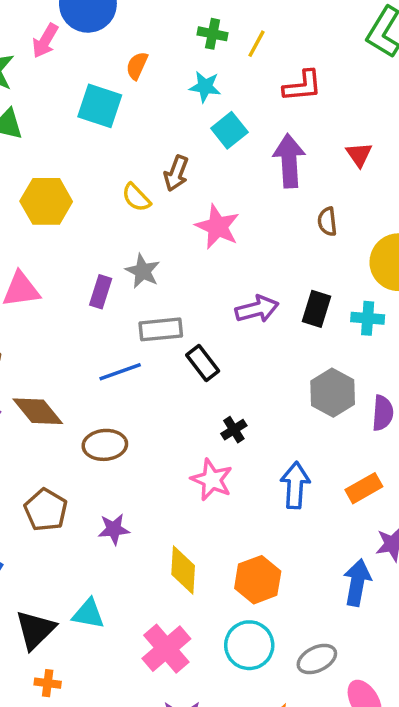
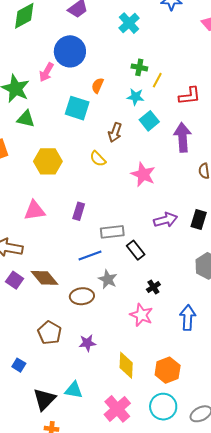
yellow line: (257, 44) -> (157, 80), moved
brown arrow: (176, 173) -> (115, 132), moved
gray star: (143, 271) -> (108, 279), moved

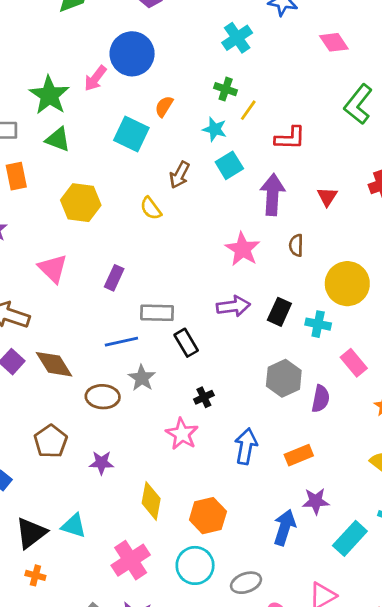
cyan cross: (129, 23) -> (237, 38), moved
pink star: (143, 174) -> (242, 249), moved
pink triangle: (35, 210) -> (53, 268), turned 45

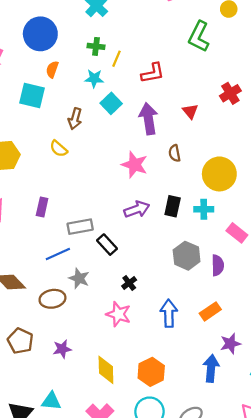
blue circle: (132, 54) -> (40, 34), moved

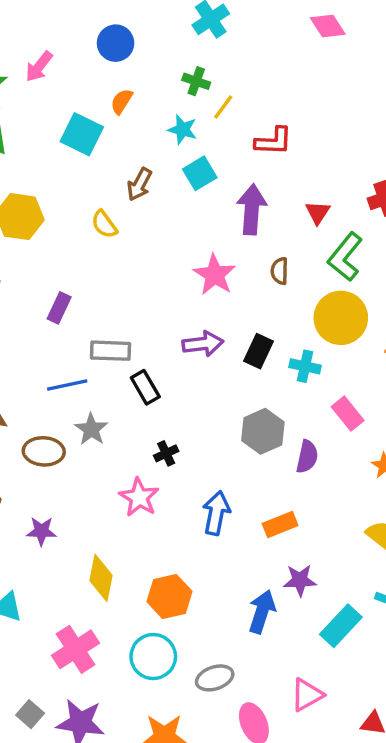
blue circle: (40, 34) -> (116, 43), size x0.7
green L-shape: (199, 37) -> (345, 257), moved

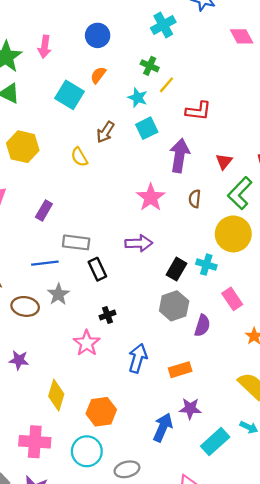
pink arrow: (39, 67) -> (45, 47), turned -35
black rectangle: (258, 351) -> (176, 269), moved
pink cross: (75, 649) -> (35, 442), turned 32

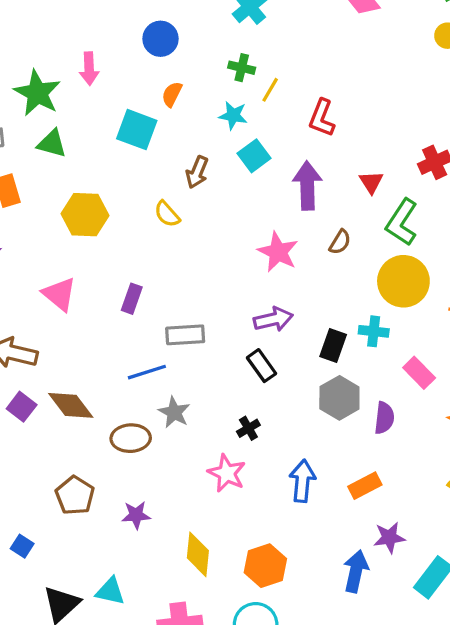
red L-shape: (198, 111) -> (322, 118), turned 115
brown semicircle: (195, 199) -> (340, 242), turned -144
black rectangle: (97, 269) -> (261, 366), moved

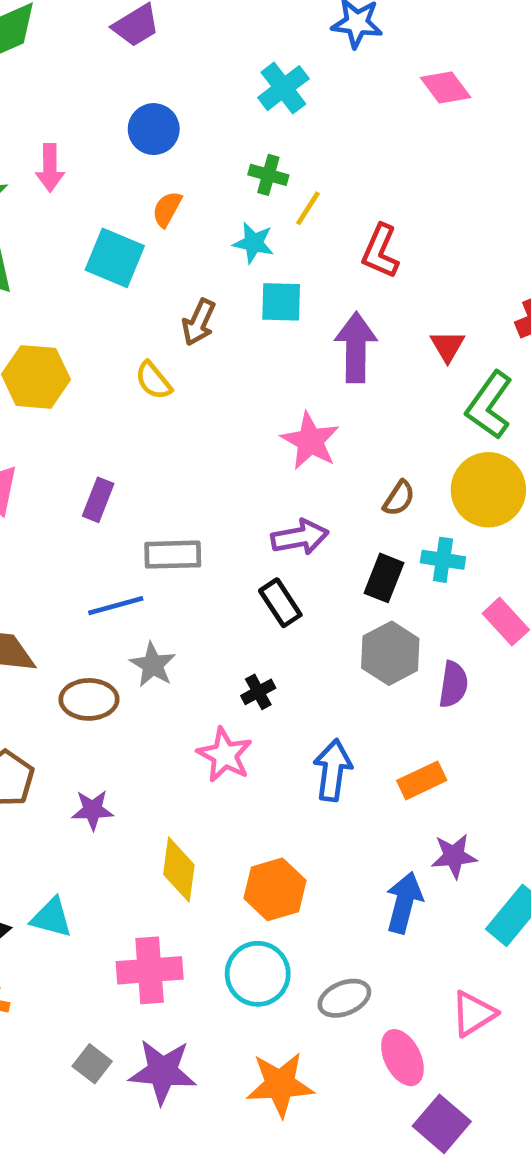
cyan square: (254, 156) -> (281, 302), turned 36
brown semicircle: (340, 242) -> (399, 498), moved

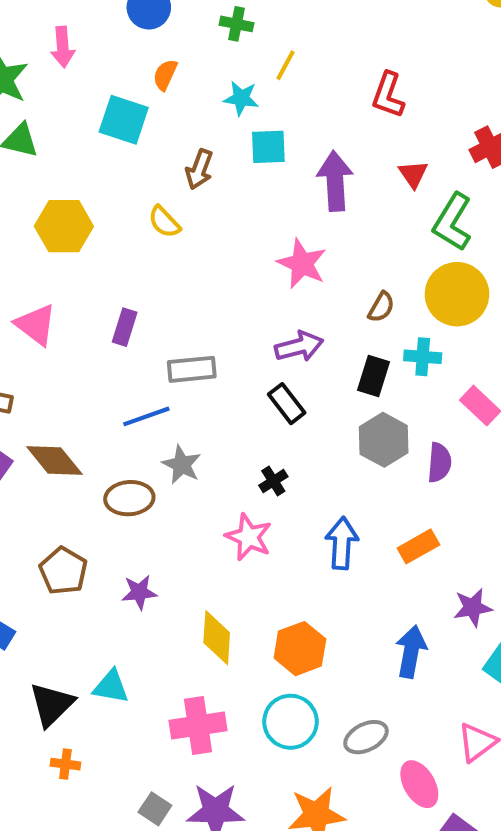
green cross: (268, 175) -> (237, 24), moved
red L-shape: (380, 251) -> (388, 95), moved
purple star: (454, 856) -> (473, 607), moved

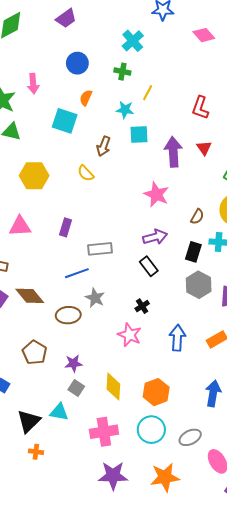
red triangle: (413, 174) -> (204, 148), moved
pink triangle: (36, 325) -> (20, 226), turned -40
gray square: (155, 809) -> (76, 388), moved

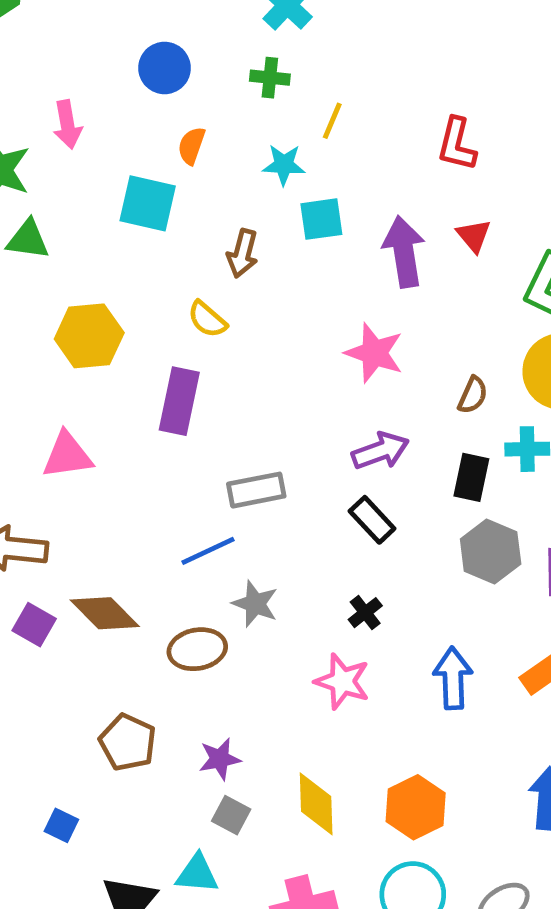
purple rectangle: (66, 227) -> (179, 401), moved, size x1.5

